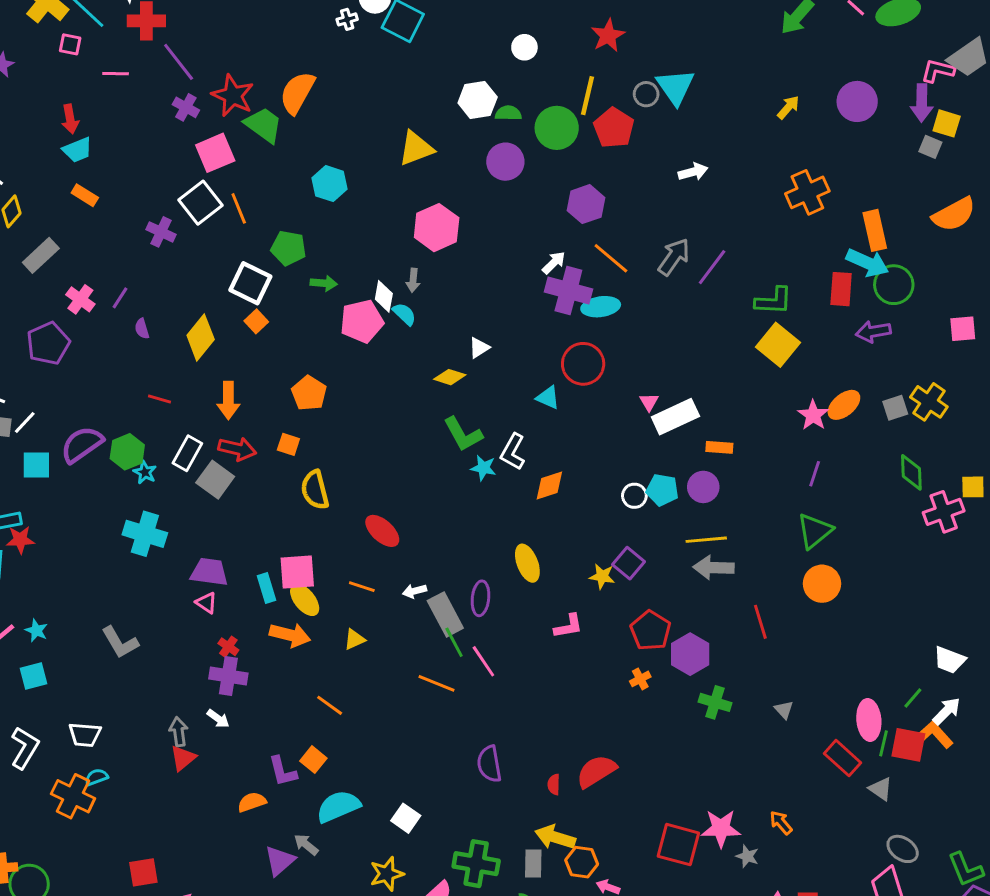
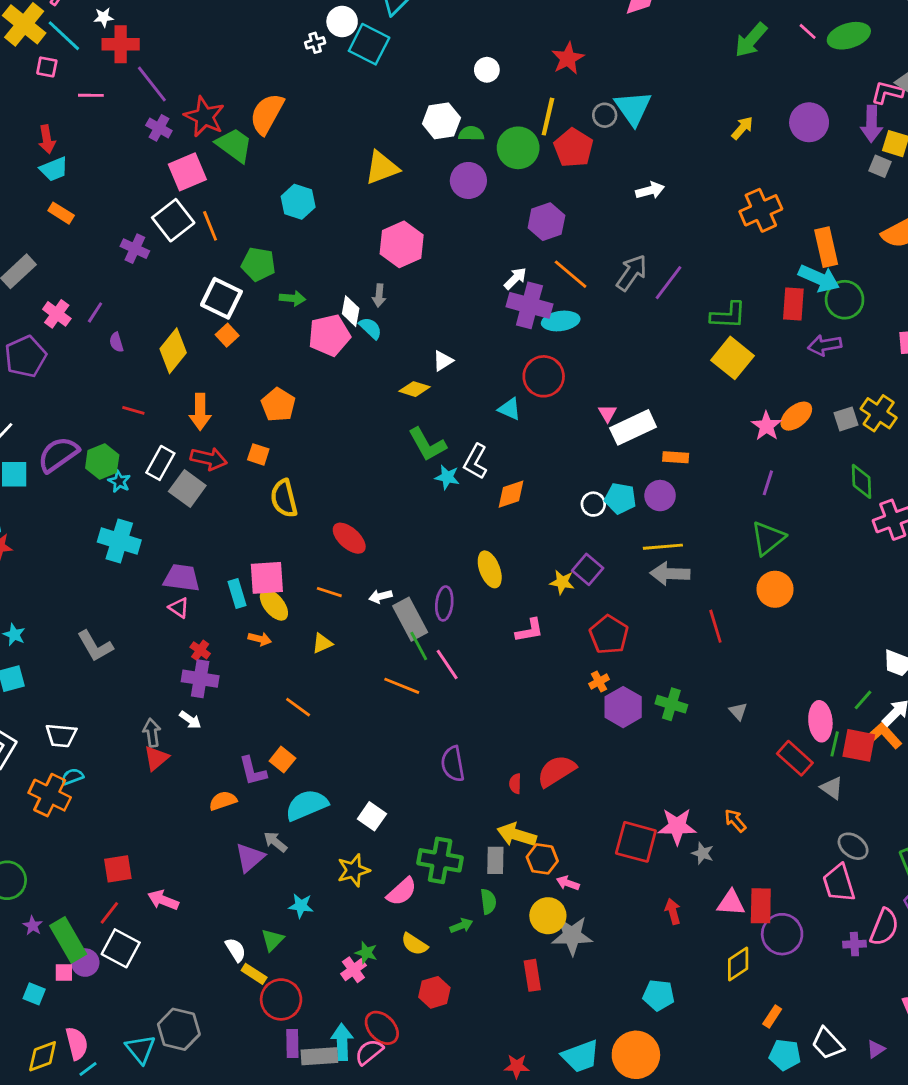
orange arrow: (290, 635) -> (260, 639), size x0.6
purple hexagon: (690, 654) -> (623, 707), moved

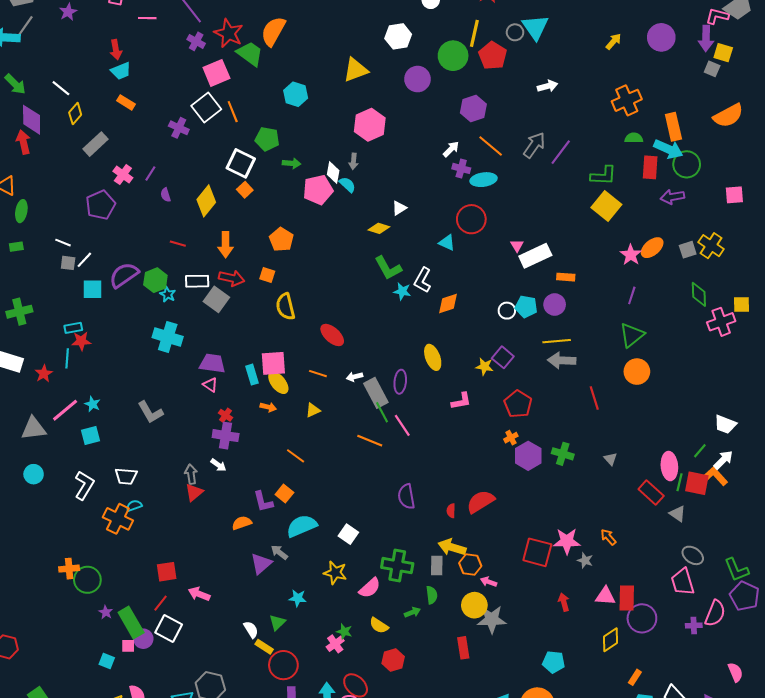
green semicircle: (471, 134) -> (634, 138), moved
purple cross: (529, 305) -> (461, 168), size x0.6
white rectangle: (160, 463) -> (197, 281), turned 60
yellow star: (353, 870) -> (335, 573), turned 30

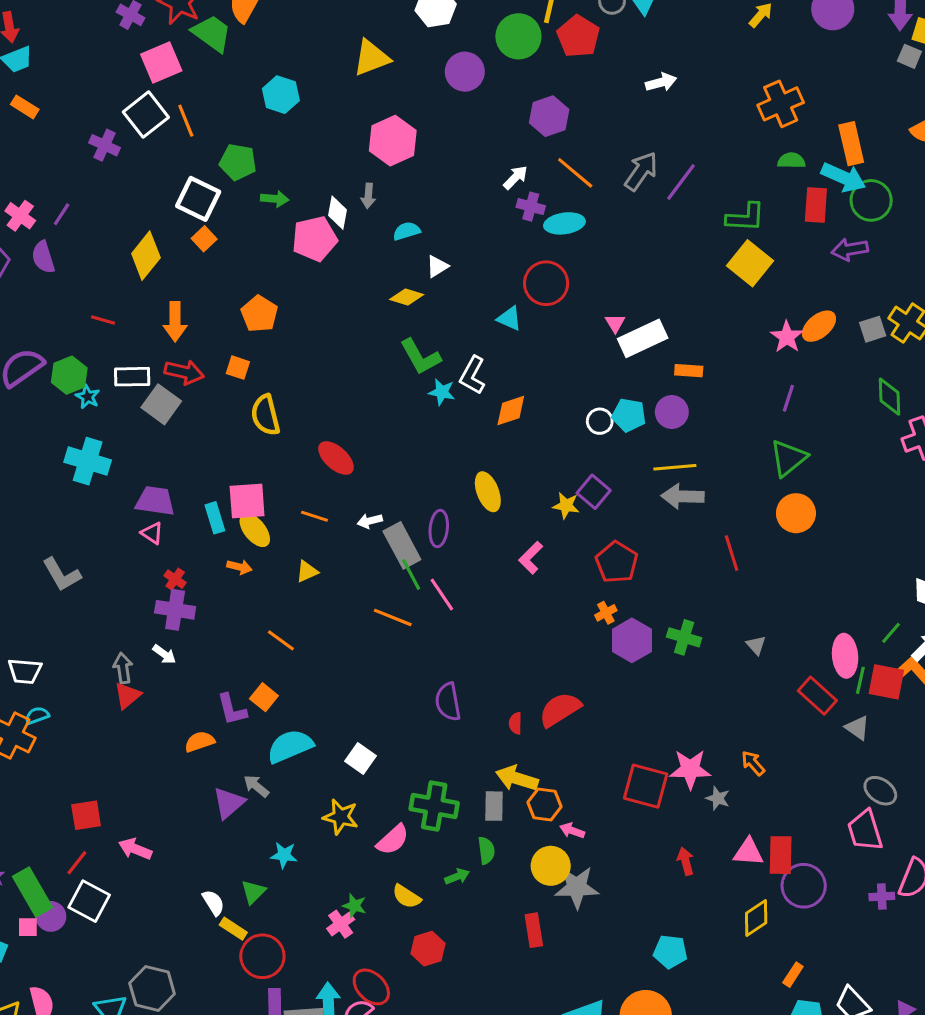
cyan semicircle: (347, 185) -> (407, 231), moved, turned -60
purple semicircle: (166, 195) -> (43, 257), moved, size x1.5
pink L-shape: (461, 401) -> (531, 558), turned 145

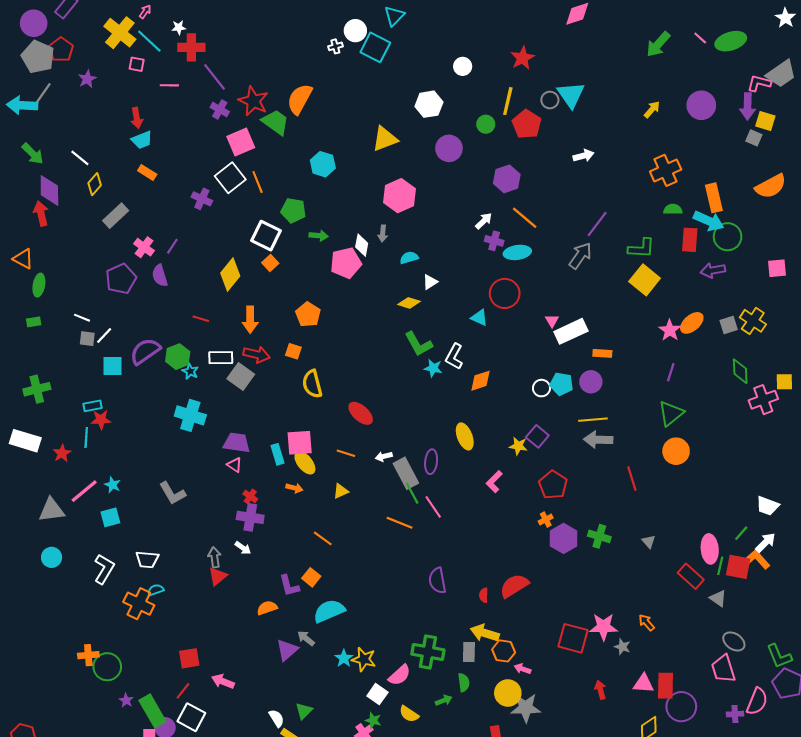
green circle: (518, 36) -> (486, 124), size x0.6
gray arrow: (641, 171) -> (580, 256), moved
white square: (361, 759) -> (377, 694), moved
cyan star: (284, 855) -> (344, 658), moved, turned 30

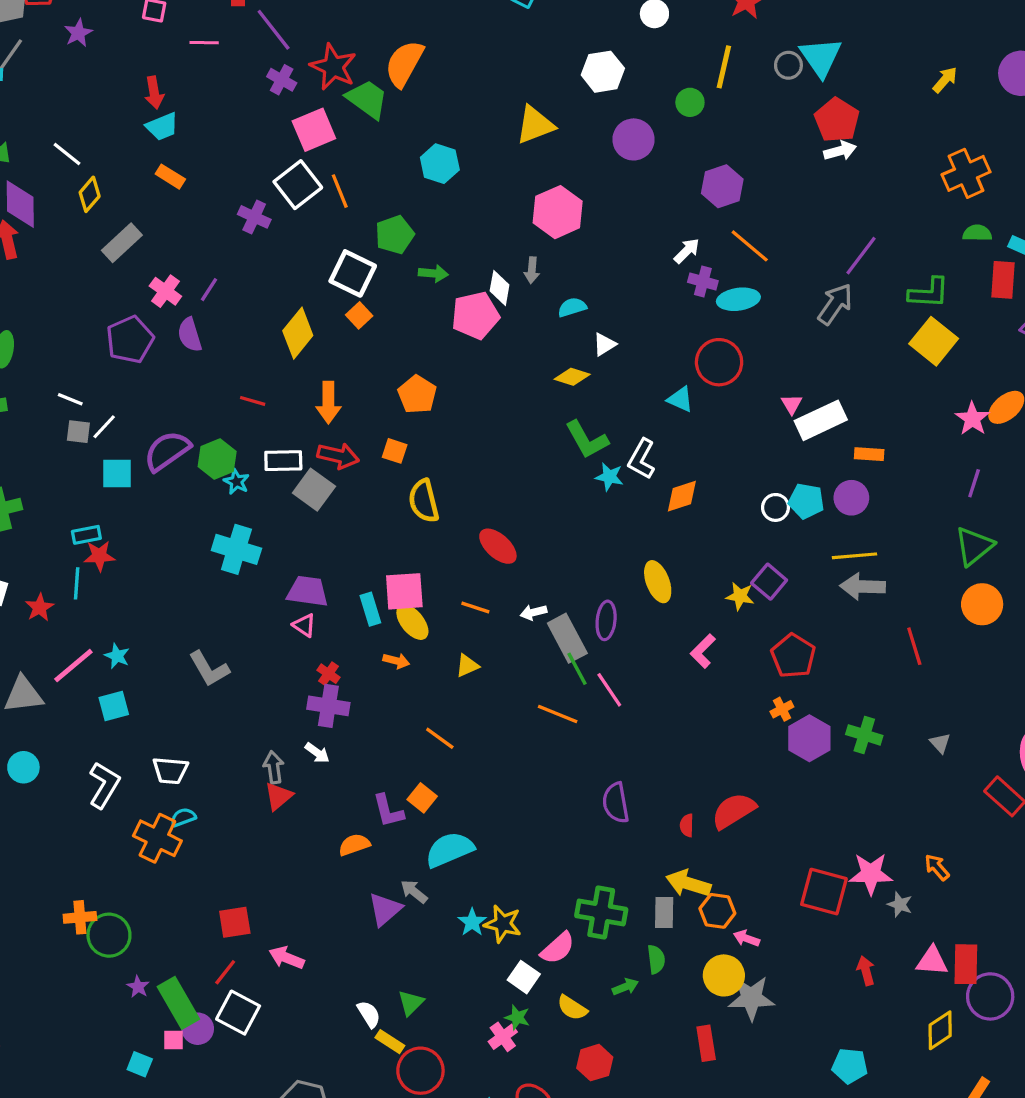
red pentagon: (527, 124) -> (837, 120), moved
green pentagon: (293, 210) -> (395, 235), turned -30

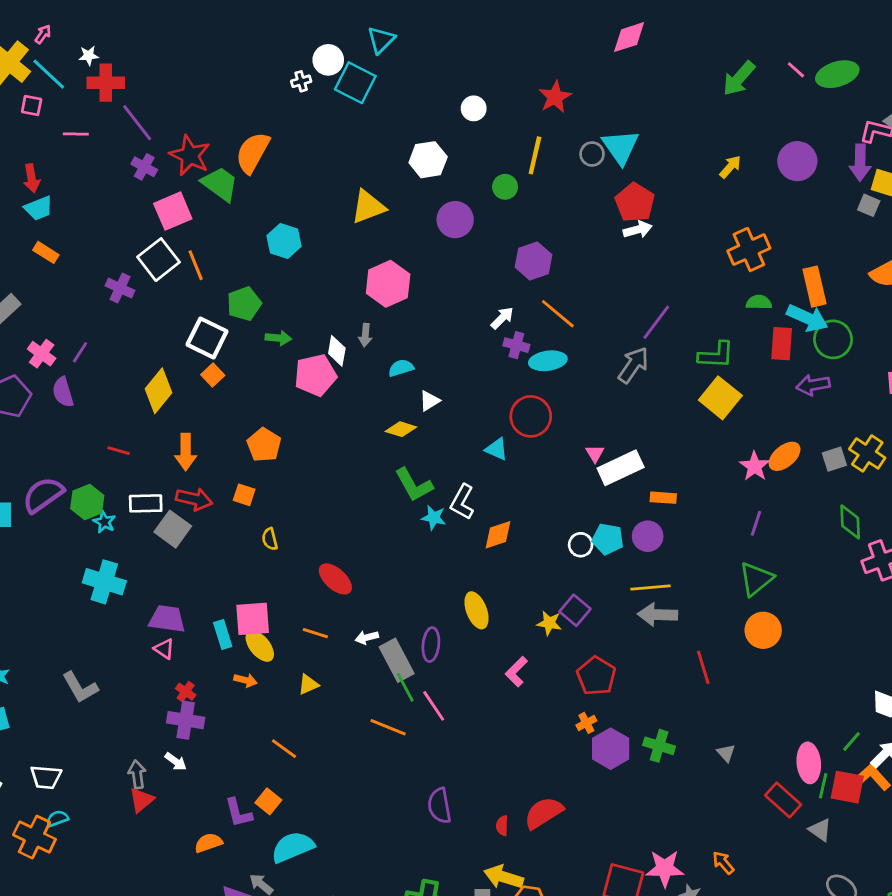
yellow semicircle: (424, 501) -> (270, 539), size x0.6

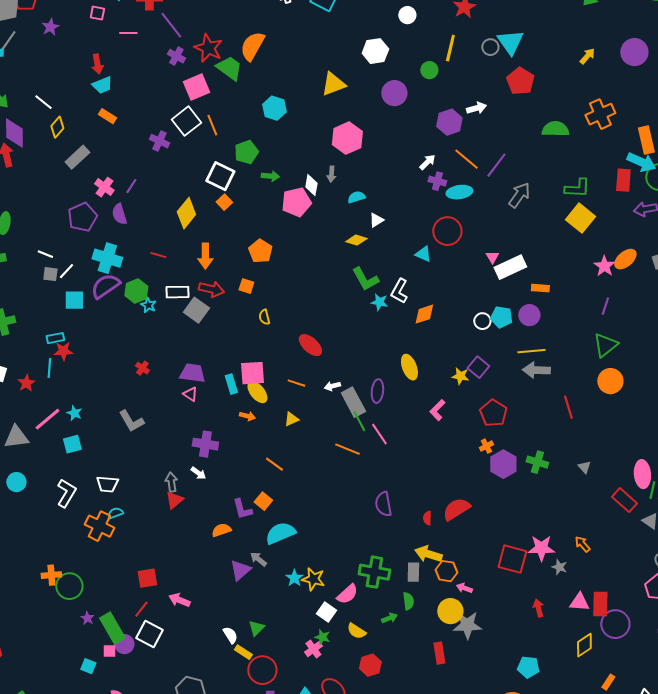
white arrow: (638, 230) -> (476, 108), moved
green semicircle: (759, 302) -> (555, 129), moved, size x1.5
purple line: (656, 322) -> (496, 165), moved
cyan cross: (104, 582) -> (107, 258), moved
red cross: (186, 692) -> (142, 368), moved

